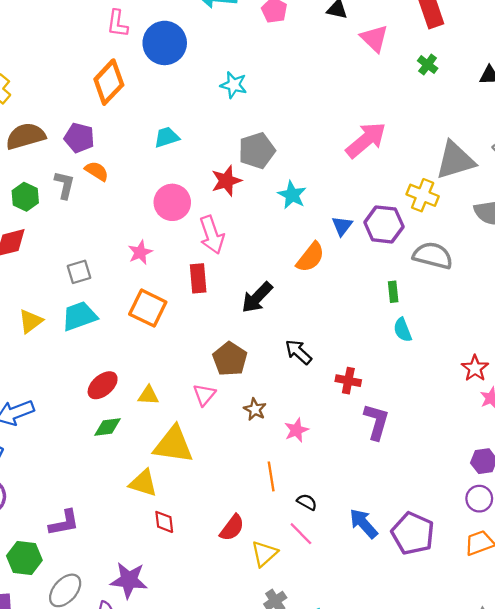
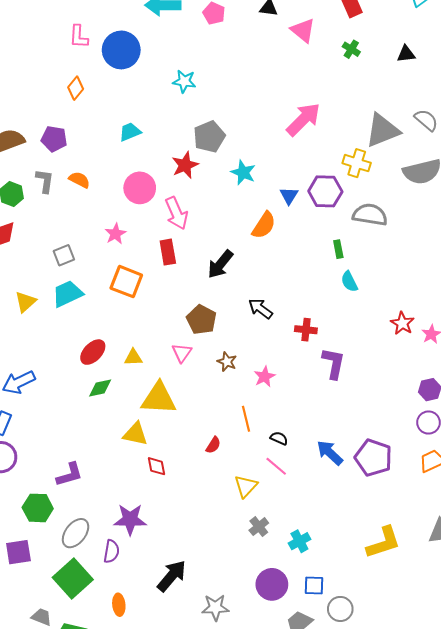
orange diamond: (109, 82) -> (76, 88), size x0.6
orange semicircle: (97, 171) -> (79, 180), moved
red star: (475, 368) -> (402, 323), moved
red semicircle: (232, 528) -> (213, 445), moved, size x0.7

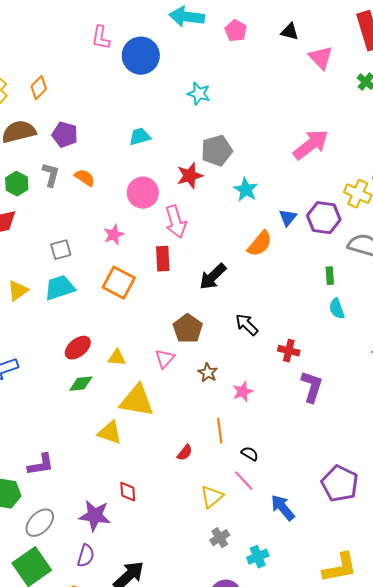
orange diamond: (76, 88) -> (39, 88), moved
blue arrow: (330, 453) -> (283, 508), moved
red diamond: (157, 466) -> (128, 492), moved
purple semicircle: (111, 551) -> (86, 556), moved

